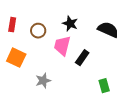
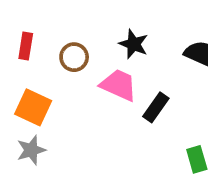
pink trapezoid: (62, 46) -> (119, 85), turned 100
gray star: (43, 81) -> (31, 150), moved

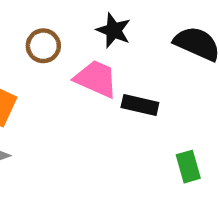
black rectangle: (156, 107) -> (140, 105), turned 68

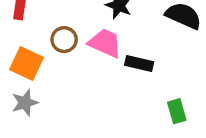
brown circle: (43, 46) -> (64, 40), moved

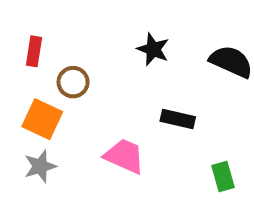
brown circle: (64, 40) -> (73, 82), moved
pink trapezoid: (105, 43) -> (124, 156), moved

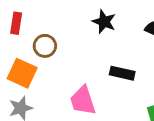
pink trapezoid: (124, 156) -> (83, 100), turned -132

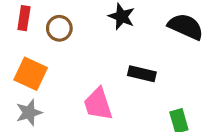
brown circle: (45, 46) -> (59, 28), moved

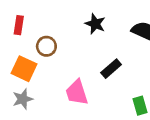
brown circle: (59, 28) -> (46, 46), moved
black rectangle: (142, 74) -> (111, 69), turned -54

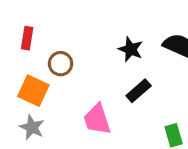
black star: (95, 24) -> (131, 49), moved
gray star: (23, 99) -> (32, 127), turned -30

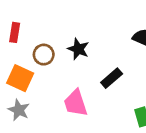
black star: (131, 49) -> (78, 49), moved

